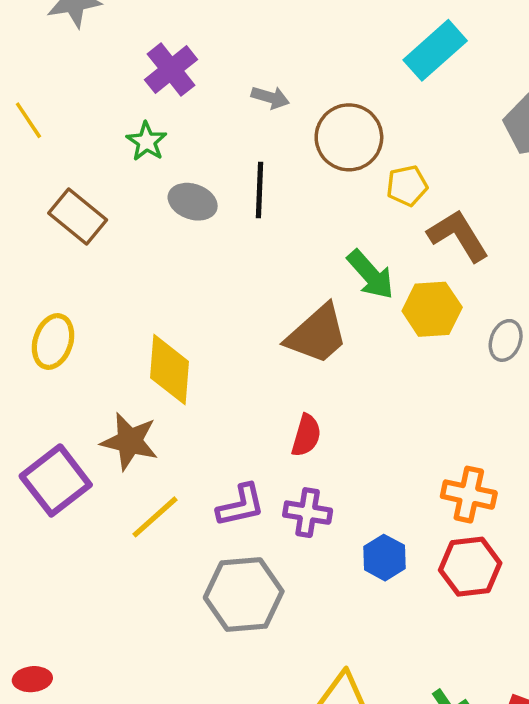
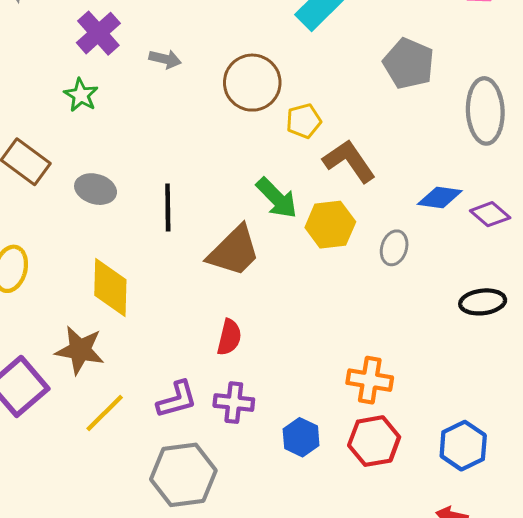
gray arrow: (270, 97) -> (165, 59), moved
black line: (260, 190) -> (168, 208), moved
gray ellipse: (193, 202) -> (96, 189), moved

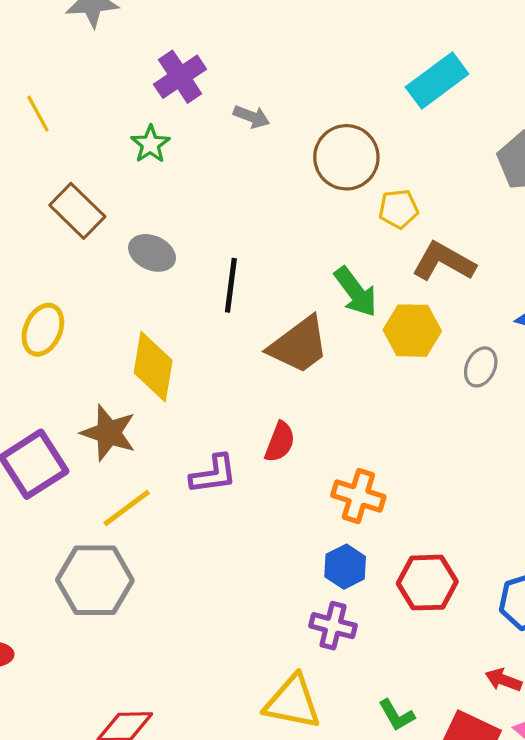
brown L-shape: (349, 161) -> (444, 262), turned -34
orange cross: (370, 380) -> (358, 496), moved
purple L-shape: (177, 399) -> (213, 474), moved
purple cross: (234, 403) -> (333, 626), moved
gray hexagon: (183, 475) -> (95, 580), moved

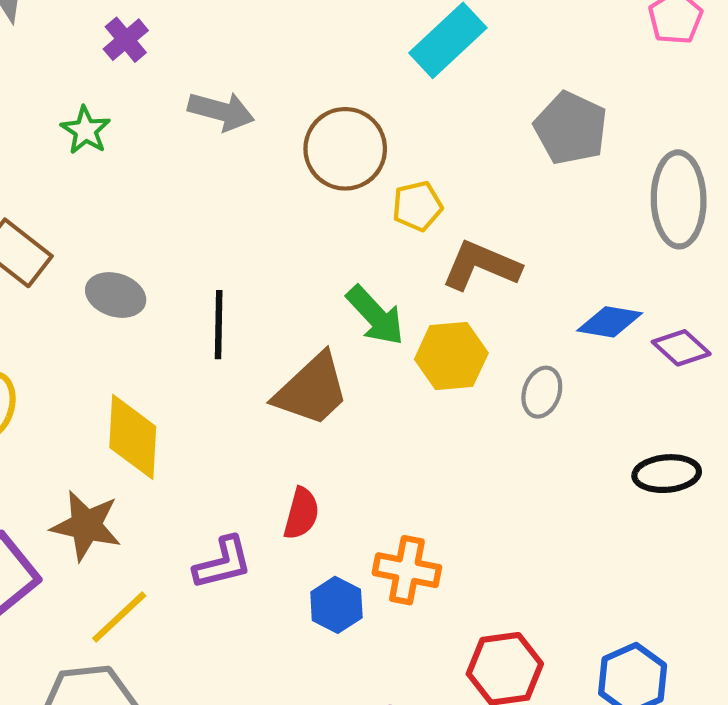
purple cross: (180, 77) -> (126, 40), moved, size x0.7
gray arrow: (252, 117) -> (221, 111), size x1.4
green star: (150, 144) -> (86, 130), moved
blue hexagon: (345, 567) -> (336, 605), moved

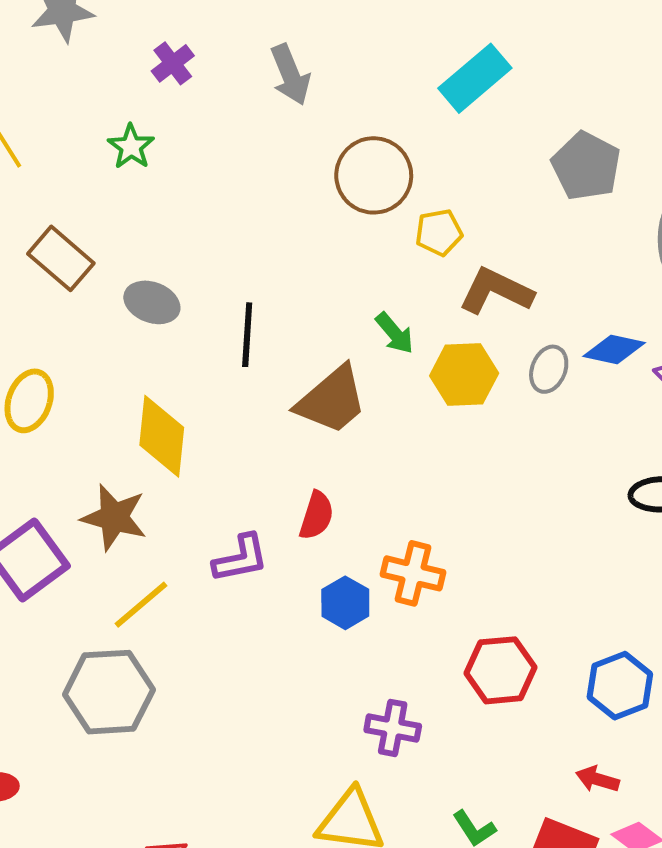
gray arrow: (221, 111) -> (290, 75), moved, turned 50
green arrow: (375, 316) -> (395, 333), size x0.7
gray ellipse: (542, 392) -> (549, 369), moved

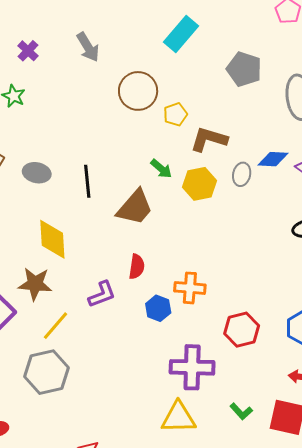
purple cross: (393, 728) -> (192, 367), size x1.6

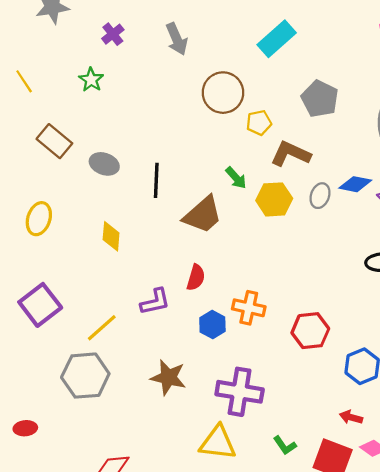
gray pentagon: (244, 69) -> (320, 99), moved
yellow diamond: (52, 239) -> (111, 236), size x0.7
brown star: (35, 284) -> (168, 377), moved
red hexagon: (242, 330) -> (310, 331), moved

